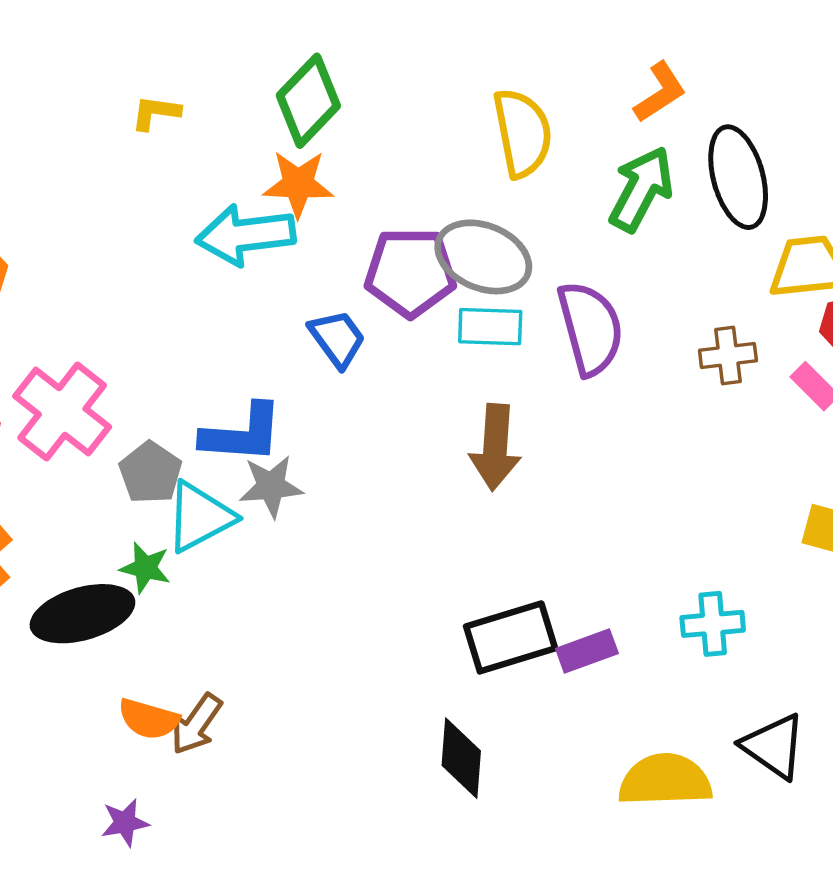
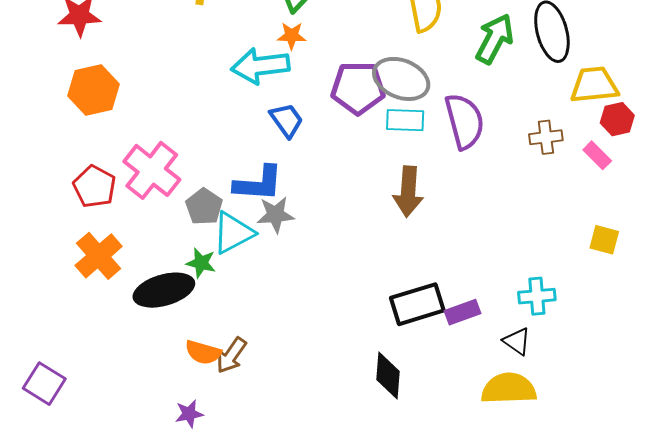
orange star: (298, 184) -> (292, 36), size x0.7
blue trapezoid: (337, 339) -> (287, 120), moved
black triangle: (774, 746) -> (517, 341), moved, size x0.7

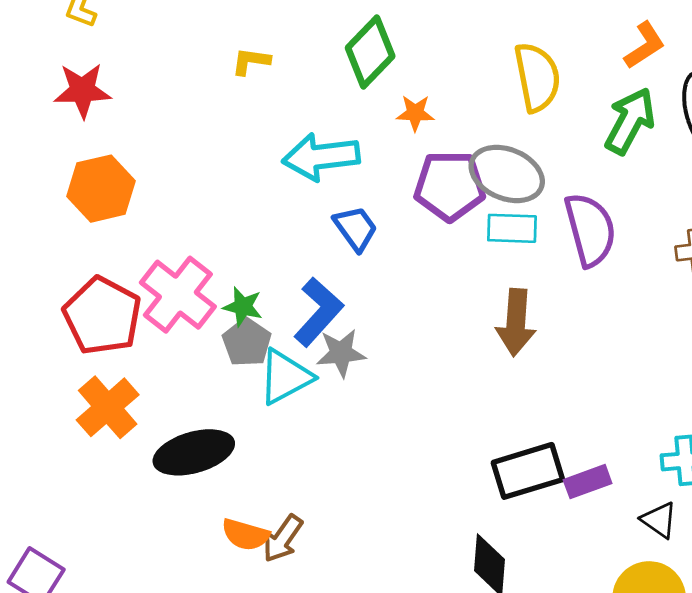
orange star: (292, 36) -> (415, 113), moved
blue L-shape: (258, 183) -> (318, 312), turned -52
red pentagon: (95, 187) -> (102, 316), size x1.4
green star: (201, 263) -> (243, 307), moved

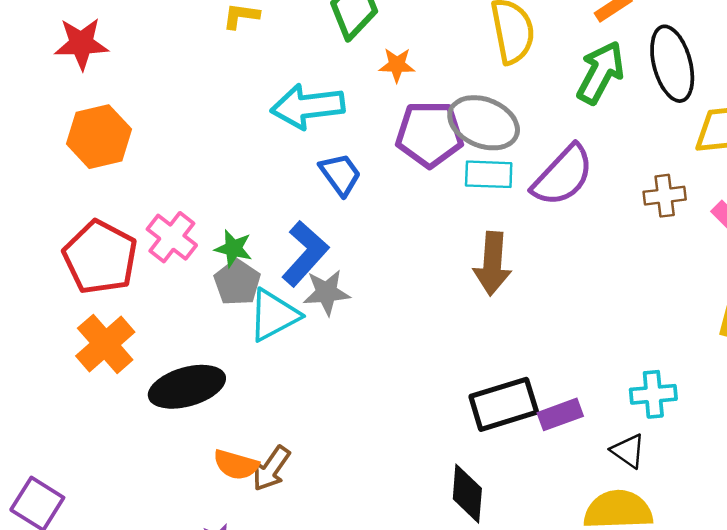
purple semicircle: (590, 230) -> (563, 176), turned 58
pink cross: (178, 295) -> (172, 237), size x0.7

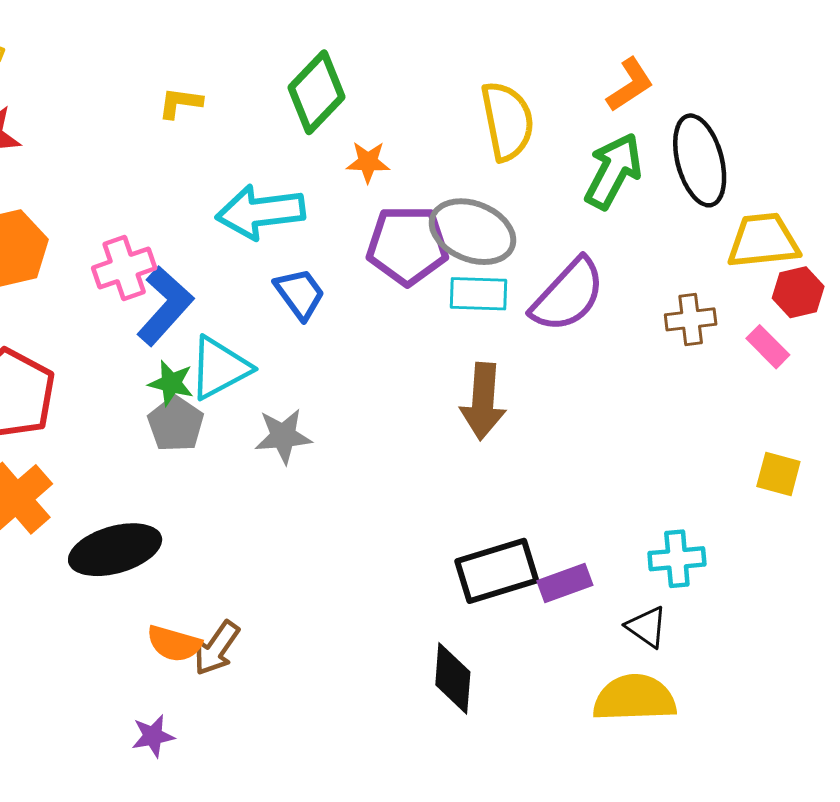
pink cross: (172, 237) -> (124, 268), moved, turned 33
blue L-shape: (305, 254) -> (165, 306), moved
cyan triangle: (274, 315) -> (220, 368), moved

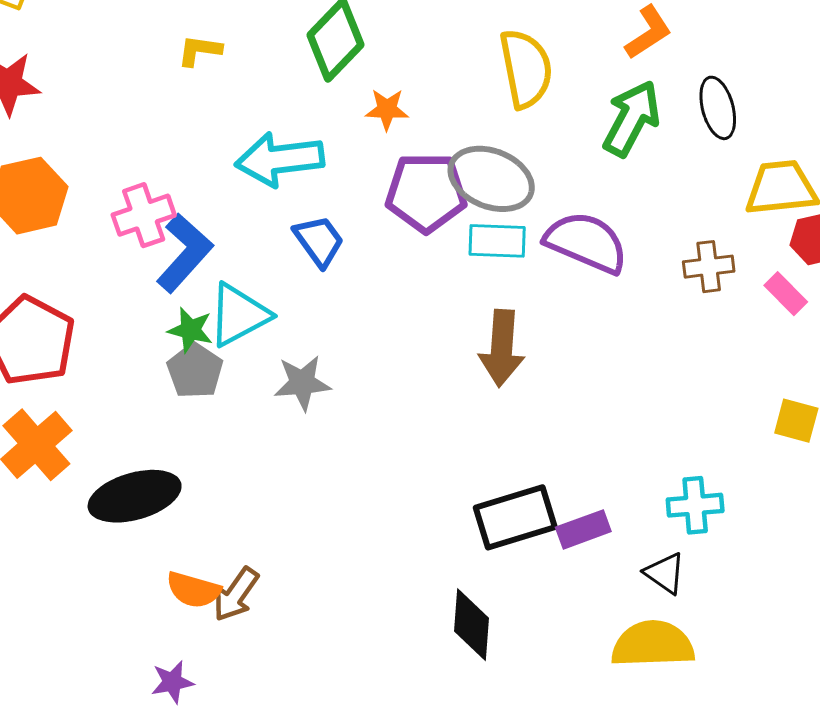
black ellipse: (700, 160) -> (718, 108), size x0.7
purple semicircle: (568, 295) -> (586, 242), turned -110

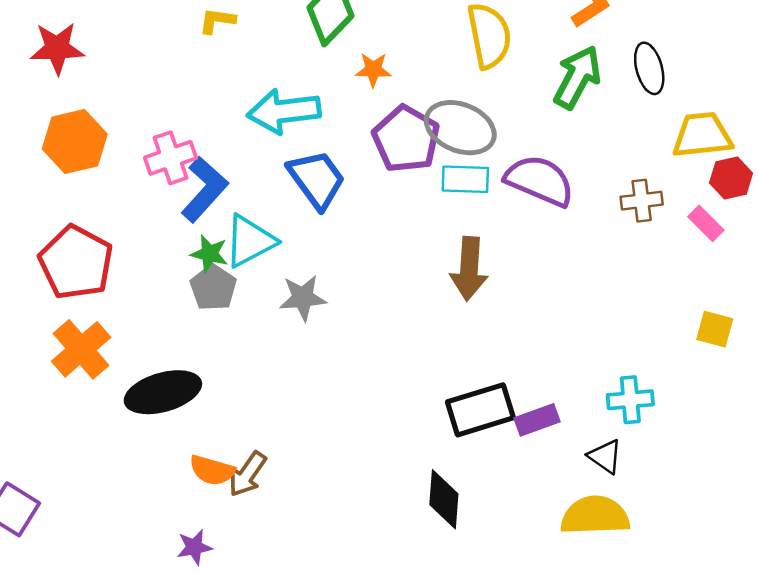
purple pentagon: (426, 192) -> (406, 139), turned 30
blue trapezoid: (319, 241) -> (317, 179), size x1.4

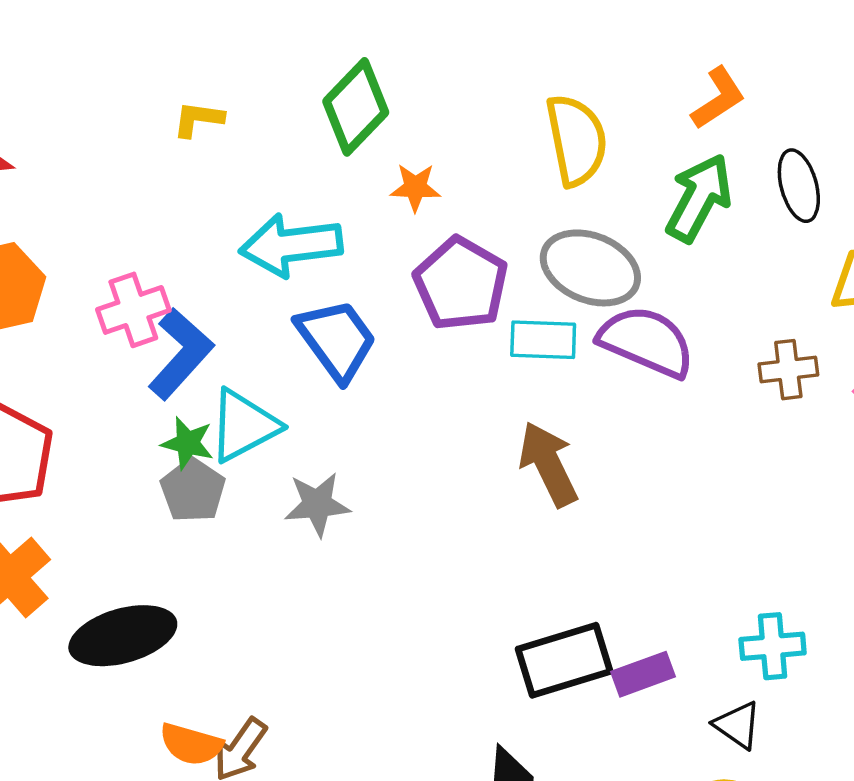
gray ellipse: (460, 128) -> (590, 268), moved
brown arrow: (469, 269) -> (548, 464), turned 150

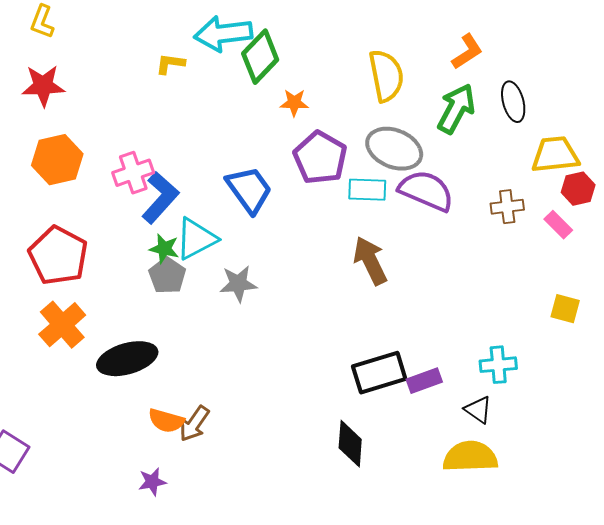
cyan arrow: (291, 245) -> (223, 34), moved

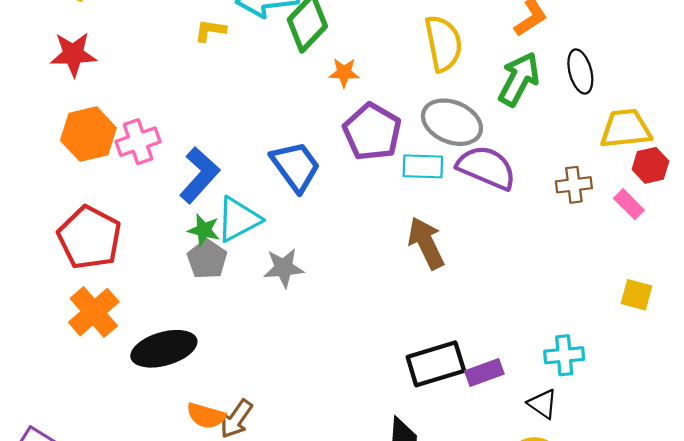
pink cross: (133, 173) -> (138, 142), moved

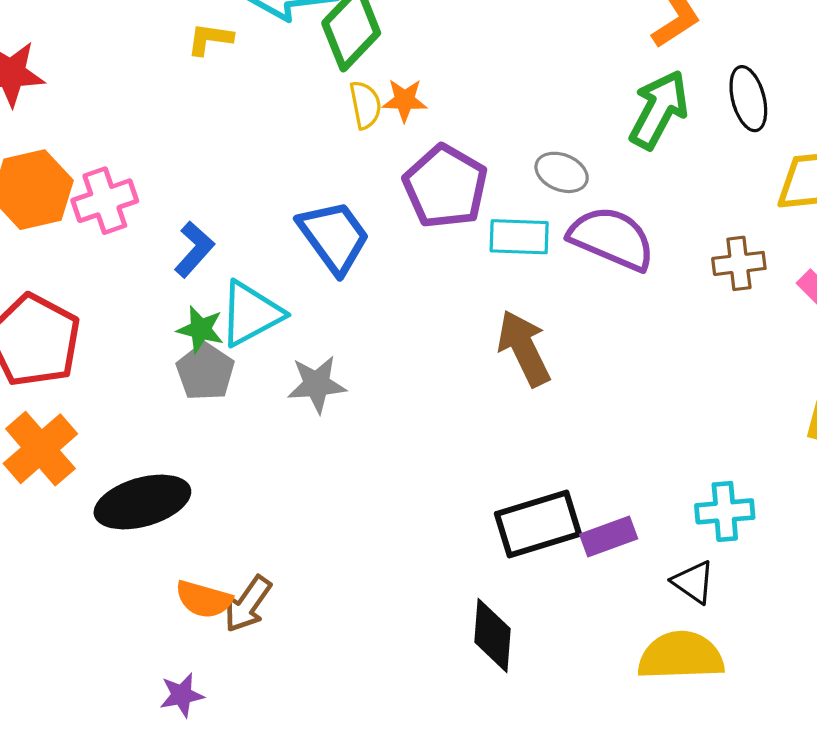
yellow semicircle: (443, 43) -> (365, 105), moved, size x0.6
gray ellipse: (452, 122) -> (562, 172), size x0.6
blue L-shape: (200, 175) -> (194, 249), size x0.7

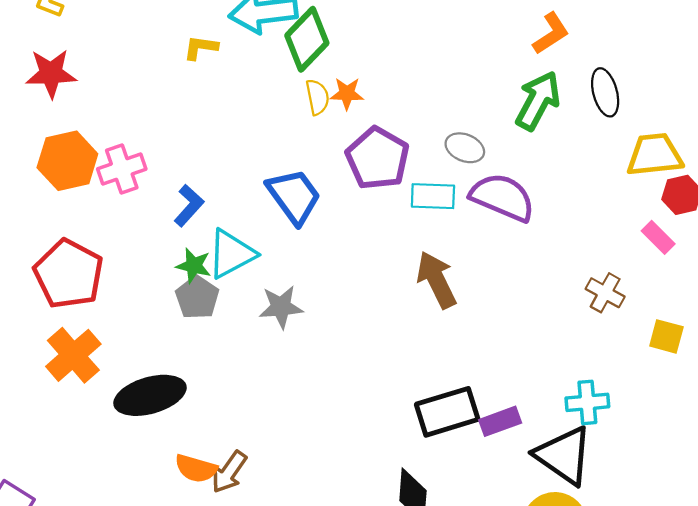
brown cross: (739, 263) -> (605, 293), moved, turned 36
black triangle: (693, 582) -> (564, 455), size x1.8

